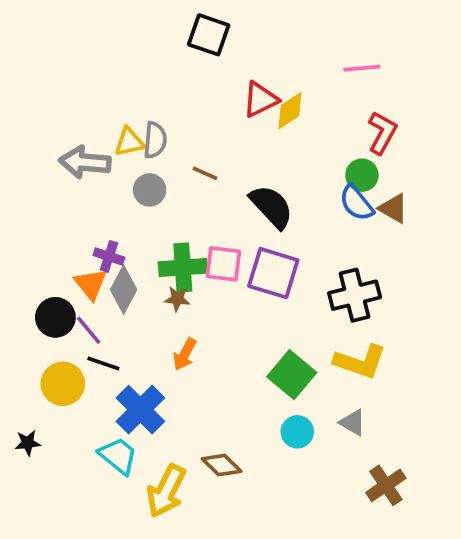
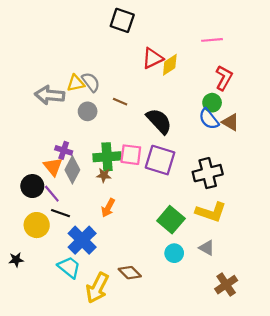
gray semicircle: (155, 140) -> (91, 82), turned -42

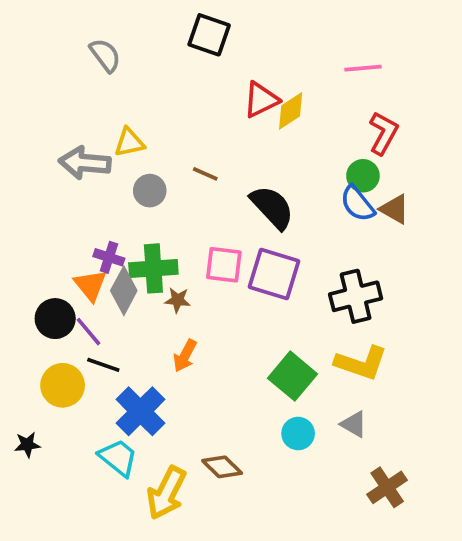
gray semicircle: (91, 82) -> (105, 55), moved
green cross: (107, 157) -> (153, 268), moved

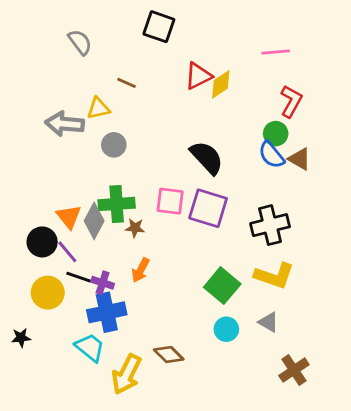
brown line: (205, 174) -> (126, 83), moved
purple cross: (109, 257) -> (103, 283), moved
blue cross: (140, 411) -> (107, 312), turned 33

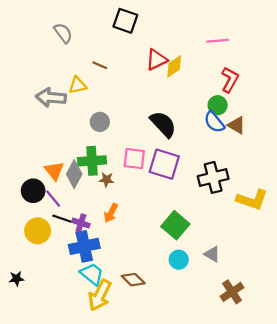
gray circle: (114, 145) -> (100, 122), moved
yellow L-shape: (274, 276) -> (252, 200), moved
black star: (21, 338) -> (16, 279), moved
cyan trapezoid: (90, 347) -> (92, 274), moved

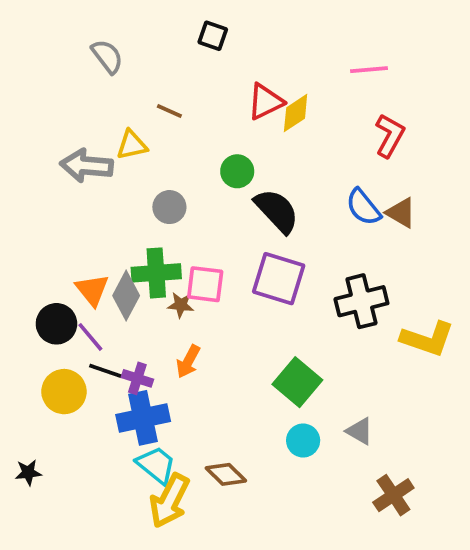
black square: (125, 21) -> (213, 36), size x0.7
green circle: (218, 105) -> (237, 171), moved
pink square: (134, 159) -> (205, 284), moved

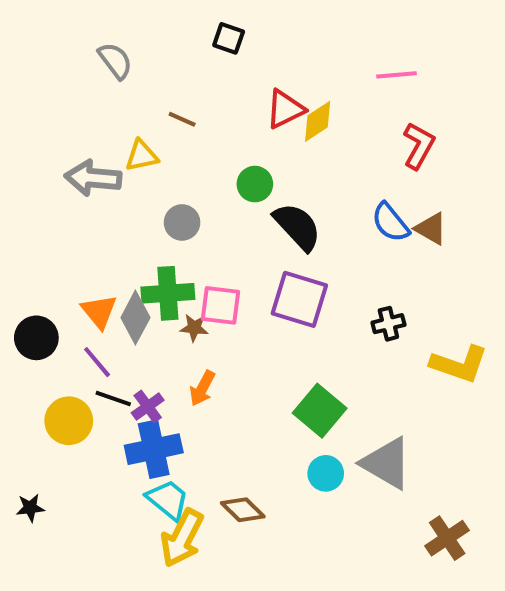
black cross: (361, 301) -> (388, 324), size x0.6
black circle: (56, 324) -> (36, 338), moved
purple cross: (137, 378) -> (148, 407), turned 36
gray triangle: (360, 431) -> (386, 463), size x1.8
brown cross: (393, 495) -> (447, 538), moved

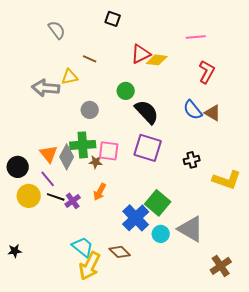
yellow diamond: (318, 121) -> (157, 60), turned 40
yellow circle: (69, 421) -> (29, 196), moved
blue cross: (154, 449) -> (136, 218), moved, turned -32

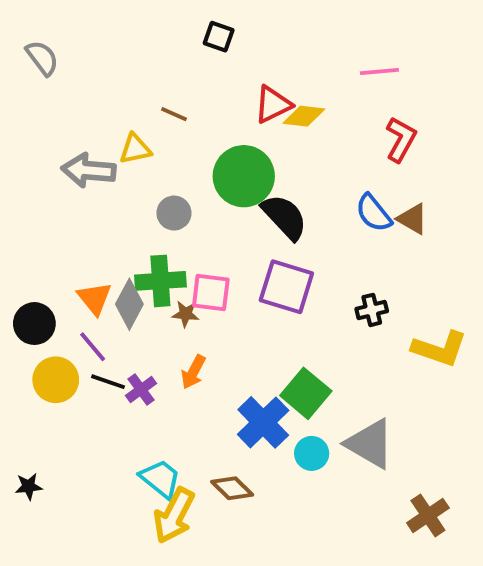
gray semicircle: (57, 30) -> (42, 58), moved
green circle: (126, 91) -> (244, 176), size x1.8

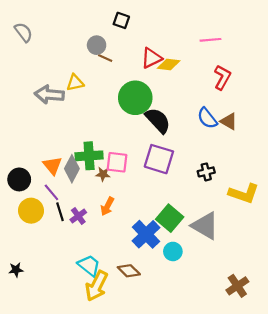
brown line: (174, 114) -> (105, 58), moved
gray circle: (174, 213) -> (97, 45), moved
black line: (108, 382) -> (60, 212), turned 54
gray triangle: (370, 444) -> (205, 226), moved

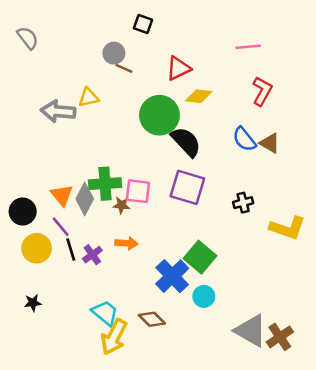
yellow diamond: (169, 64) -> (199, 96), moved
orange arrow: (107, 206) -> (127, 243), turned -114
gray triangle: (205, 226) -> (251, 331), moved
black star: (16, 270) -> (33, 303), moved

